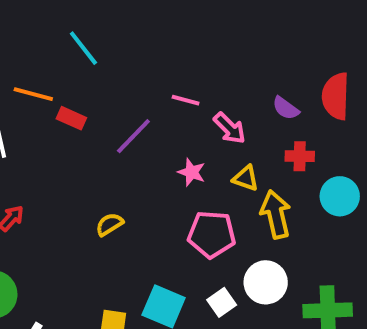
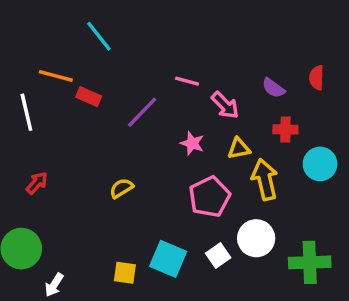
red semicircle: (336, 96) -> (317, 78), size x0.6
yellow triangle: (246, 178) -> (239, 148), turned -30
pink pentagon: (212, 234) -> (210, 197), turned -30

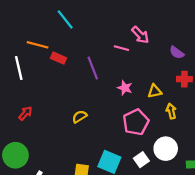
pink arrow: (225, 105) -> (140, 35), moved
purple line: (142, 112) -> (93, 68), turned -65
yellow arrow: (265, 180) -> (171, 111), size x0.6

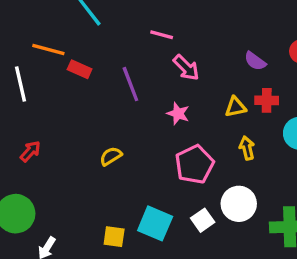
pink arrow: (140, 35) -> (186, 68), moved
pink line: (121, 48) -> (162, 35), moved
yellow triangle: (155, 91) -> (235, 107), moved

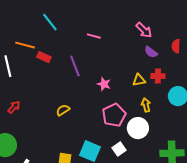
pink arrow: (186, 68) -> (144, 30), moved
white circle: (239, 204) -> (138, 128), moved

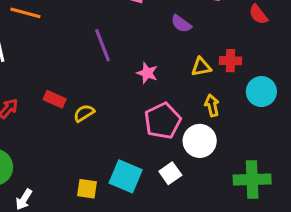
red semicircle: (176, 46) -> (258, 14), turned -40
purple semicircle: (151, 52) -> (181, 24), moved
red rectangle: (44, 57) -> (55, 99), moved

